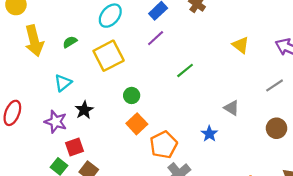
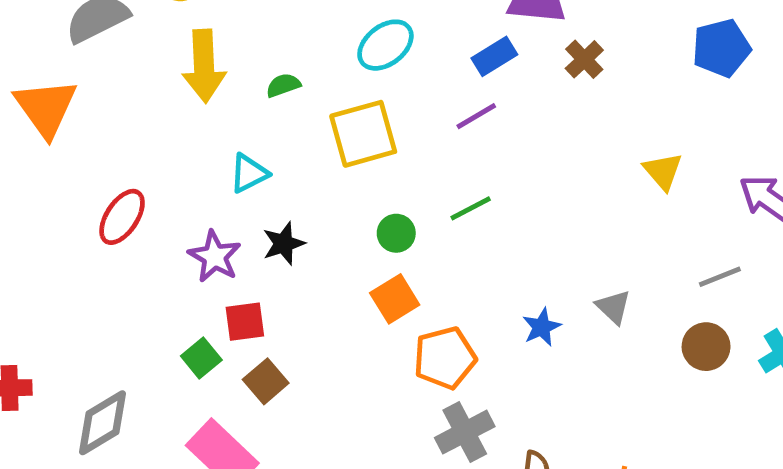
green line: (185, 70) -> (471, 208), moved
brown circle: (277, 128) -> (706, 347), moved
blue star: (209, 134) -> (542, 327), moved

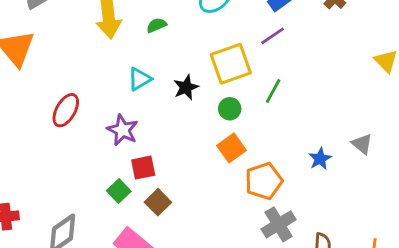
yellow square: (363, 134) -> (231, 64), moved
green line: (471, 208) -> (273, 91), turned -30
black star: (284, 244) -> (186, 87), moved

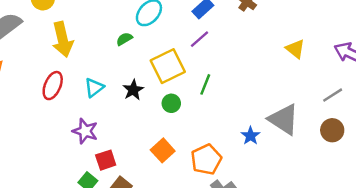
green semicircle: (156, 25) -> (124, 39), moved
red ellipse: (66, 110) -> (53, 86), moved
gray triangle: (362, 144) -> (284, 119), size x1.8
orange square: (231, 148) -> (163, 150), moved

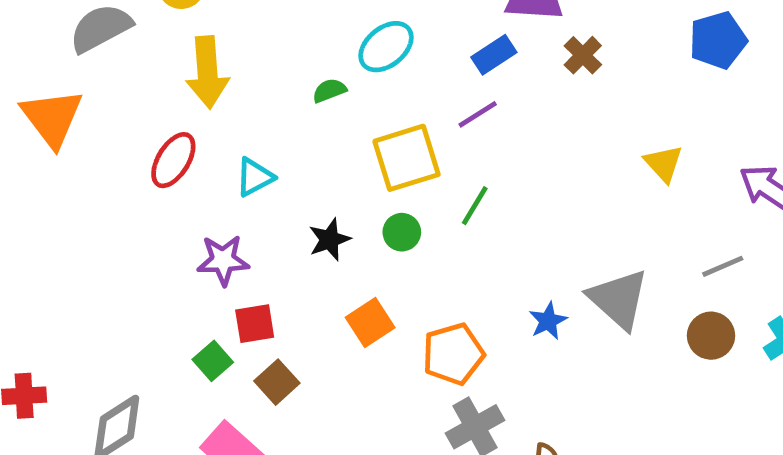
black star: (133, 90) -> (329, 240), moved
purple star: (85, 131) -> (223, 260), turned -30

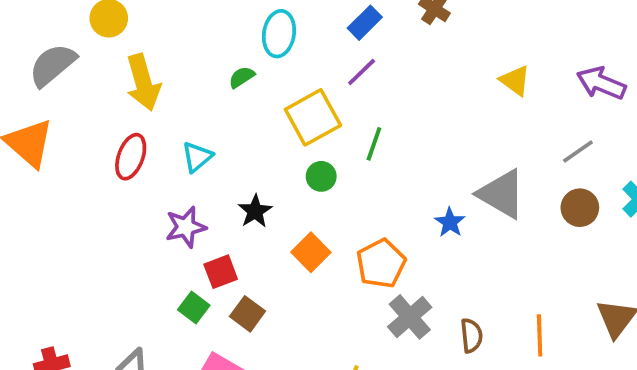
cyan ellipse: (386, 47) -> (279, 34), turned -30
black star: (329, 240) -> (255, 211), moved

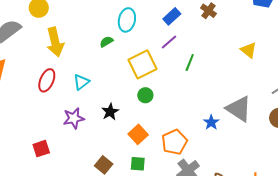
green line: (374, 144) -> (190, 63), moved
red square: (221, 272) -> (41, 149), moved
green square: (194, 307) -> (138, 164), moved, turned -35

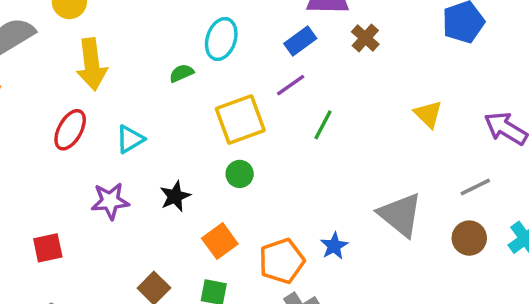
blue star: (211, 122) -> (334, 246), moved

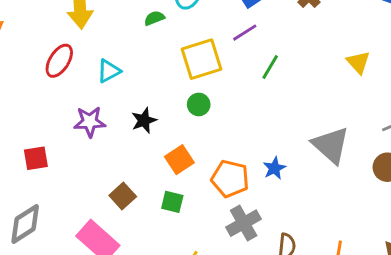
orange pentagon: (282, 261) -> (230, 179), turned 30

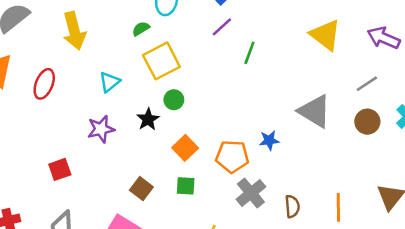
yellow square: (201, 59) -> (161, 61), moved
red ellipse: (59, 61) -> (44, 84), moved
yellow triangle: (358, 62) -> (325, 35), size x1.5
green circle: (199, 104) -> (174, 100), moved
blue star: (274, 168) -> (269, 140), turned 30

